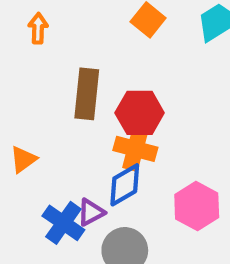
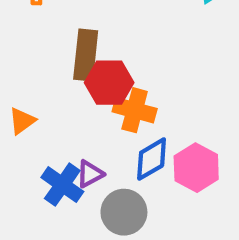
red hexagon: (140, 113) -> (109, 83), moved
blue diamond: (125, 185) -> (152, 159), moved

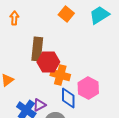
blue diamond: (152, 159) -> (68, 98), turned -60
pink hexagon: (196, 168) -> (88, 88), moved

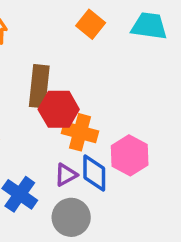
cyan trapezoid: (99, 15) -> (149, 26), turned 40
purple triangle: (39, 105) -> (66, 175), moved

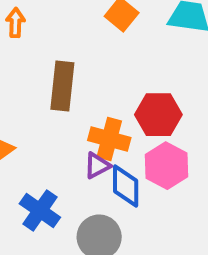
red hexagon: (59, 109) -> (158, 115), moved
purple triangle: (66, 175) -> (97, 166), moved

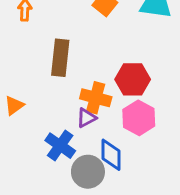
blue diamond: (126, 186) -> (111, 155), moved
blue cross: (40, 210) -> (60, 146), moved

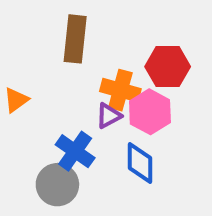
pink hexagon: (139, 118) -> (150, 112), moved
gray circle: (88, 172) -> (57, 185), moved

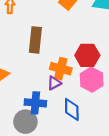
pink hexagon: (150, 112) -> (92, 80), moved
blue cross: (75, 151) -> (35, 103), turned -30

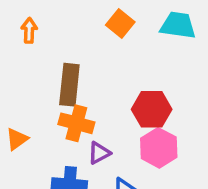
orange cross: (61, 69) -> (76, 123), moved

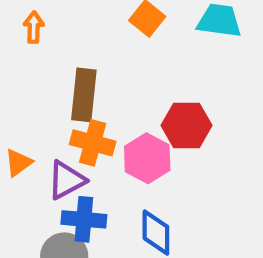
pink hexagon: (159, 148) -> (147, 158), moved
purple triangle: (99, 153) -> (66, 180), moved, size x1.4

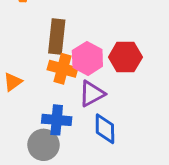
pink hexagon: (147, 158) -> (87, 58), moved
purple triangle: (66, 180) -> (92, 94), moved

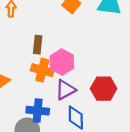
brown rectangle: (57, 37) -> (38, 45), size x0.7
red hexagon: (125, 57) -> (104, 89), moved

